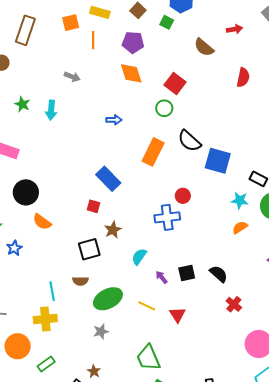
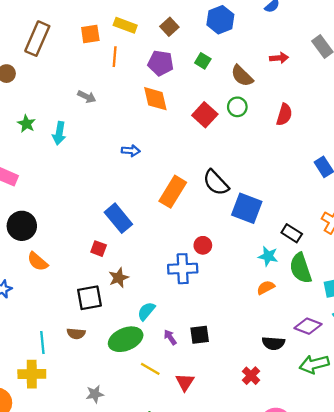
green square: (167, 22) -> (203, 61), moved
green circle: (164, 108) -> (237, 107), moved
black semicircle: (219, 274) -> (273, 343), moved, turned 138
green ellipse: (108, 299) -> (126, 339), moved

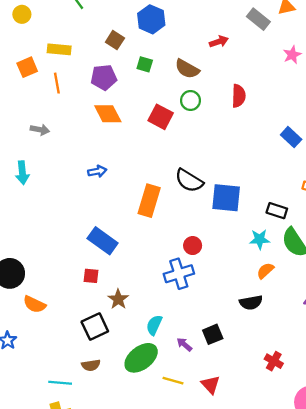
brown square: (169, 27) -> (115, 40), moved
cyan line: (42, 343) -> (60, 383), turned -65
black semicircle: (273, 343) -> (251, 303), moved

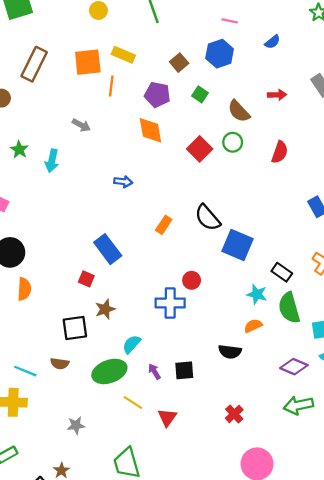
orange square: (27, 67) -> (88, 62), size x1.4
orange rectangle: (149, 201) -> (164, 225), size x0.6
orange semicircle: (34, 304) -> (24, 289), turned -130

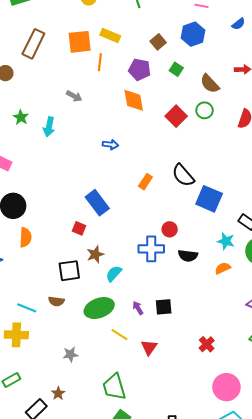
cyan semicircle: (132, 344) -> (114, 274), moved
black semicircle: (230, 352) -> (188, 256), moved

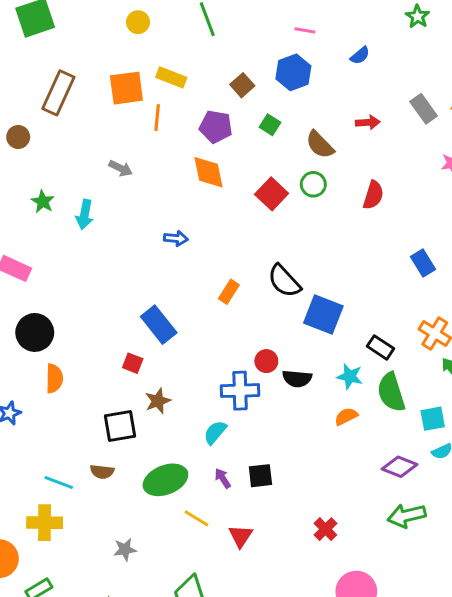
black semicircle: (188, 256) -> (297, 379), moved
cyan semicircle: (114, 274) -> (215, 432), moved

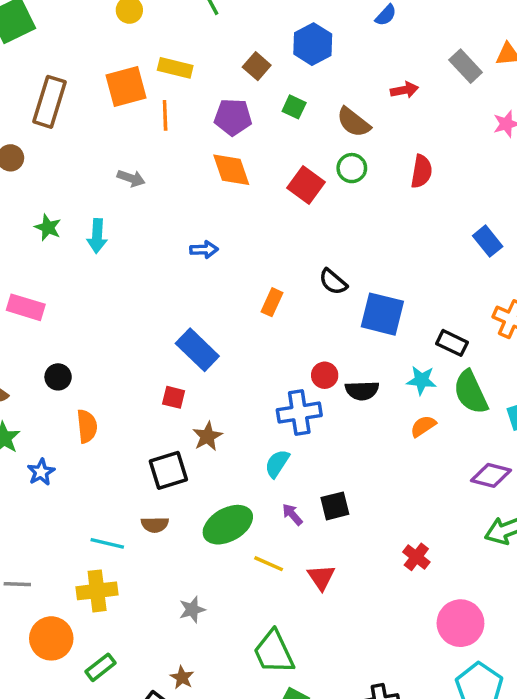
black semicircle: (284, 281) -> (333, 282), size x0.7
black circle: (35, 332) -> (58, 377), size x0.6

